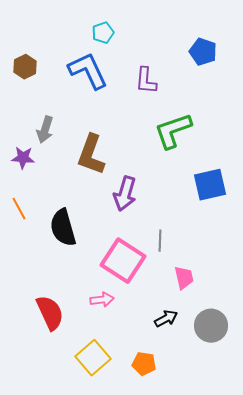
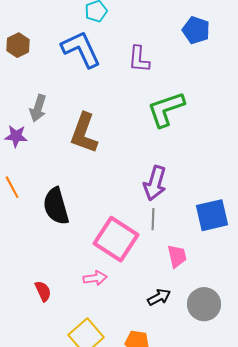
blue square: (210, 185) -> (212, 215), moved
purple arrow: (125, 194) -> (155, 183), moved
red semicircle: (50, 313) -> (43, 291), size x0.6

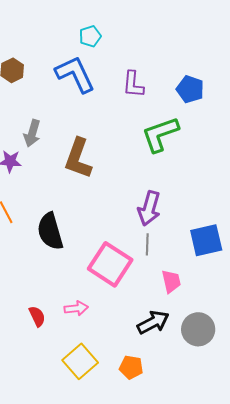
blue pentagon: (196, 30) -> (190, 89), moved
pink arrow: (95, 278) -> (76, 308), moved
black arrow: (159, 297) -> (153, 322), size x1.4

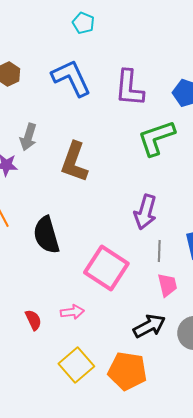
cyan pentagon: (90, 36) -> (83, 23), moved, turned -30
purple L-shape: (133, 84) -> (129, 88), size x1.4
gray line: (147, 244) -> (159, 251), moved
orange pentagon: (131, 367) -> (127, 371), size x1.6

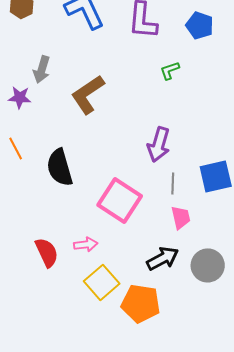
green L-shape: (156, 138) -> (170, 70), size x0.5
brown L-shape: (74, 162) -> (88, 94), turned 36
red semicircle: (33, 320) -> (47, 252), size x1.4
yellow square: (76, 365) -> (102, 282), moved

